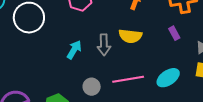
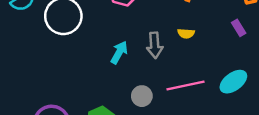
yellow semicircle: (130, 36) -> (186, 33), size x0.6

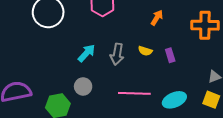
purple rectangle: (239, 28) -> (170, 55), moved
gray circle: (142, 96) -> (83, 86), moved

